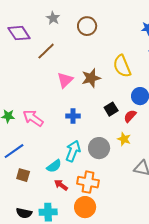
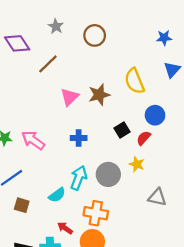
red arrow: (61, 185) -> (65, 228), moved

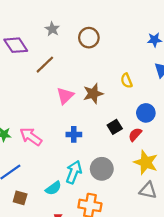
yellow semicircle: (134, 81) -> (126, 81), size x0.6
yellow star: (137, 164) -> (146, 162), moved, size x1.6

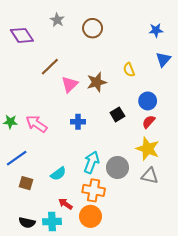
brown line: (45, 65) -> (50, 67), moved
red semicircle: (135, 134) -> (149, 122), moved
gray circle: (102, 169) -> (117, 167), moved
cyan arrow: (74, 172) -> (91, 162), moved

